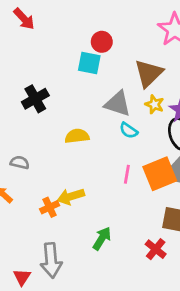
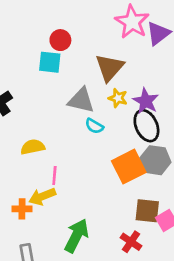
yellow semicircle: (77, 136) -> (33, 147), moved
pink line: (127, 174) -> (54, 176), moved
orange cross: (50, 207) -> (22, 209), turned 30
green arrow: (102, 238) -> (77, 236), size x1.4

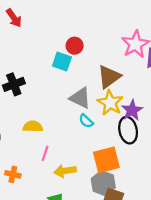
yellow star: (118, 98) -> (110, 103), size x1.6
gray hexagon: (155, 160) -> (103, 183), moved
yellow arrow: (42, 196) -> (65, 171), moved

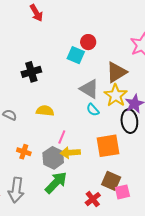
pink line: (45, 153) -> (62, 137), moved
gray hexagon: (103, 183) -> (53, 158), moved

